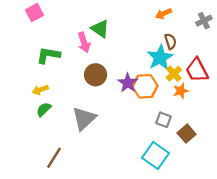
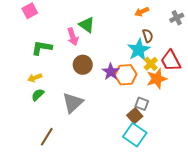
orange star: (181, 91) -> (157, 79), size x1.5
brown square: (187, 134) -> (135, 116), moved

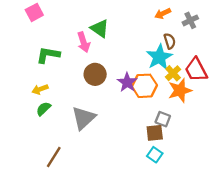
gray cross: (177, 18) -> (190, 20), moved
brown square: (135, 116) -> (155, 133), turned 35
cyan square: (135, 135) -> (155, 155), size x0.6

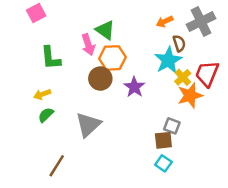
orange arrow: (163, 14) -> (165, 22), moved
gray cross: (190, 20) -> (201, 22), size x1.6
green L-shape: (48, 55) -> (51, 58), turned -105
red trapezoid: (196, 70) -> (207, 74), turned 50
orange hexagon: (144, 86) -> (112, 58), moved

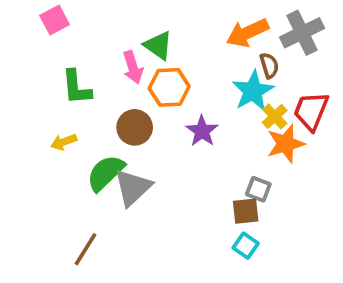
orange arrow: (165, 22) -> (247, 33), size x1.6
brown circle: (100, 79) -> (135, 127), moved
green semicircle: (46, 115) -> (106, 173), moved, size x1.6

